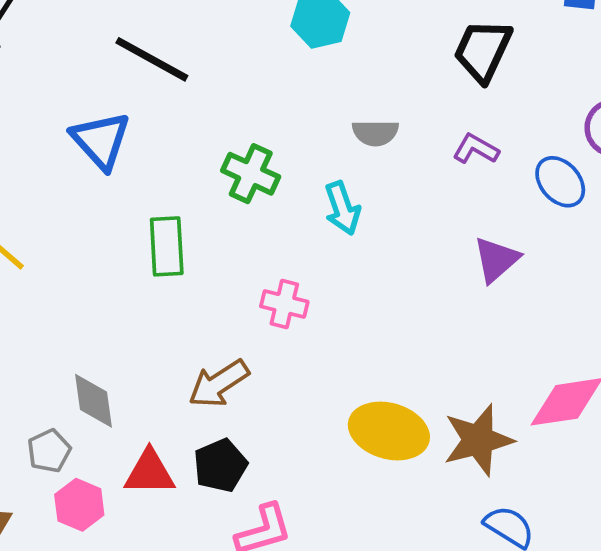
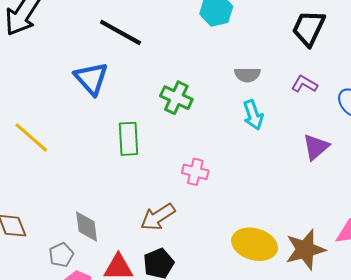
cyan arrow: (342, 208) -> (253, 115), moved

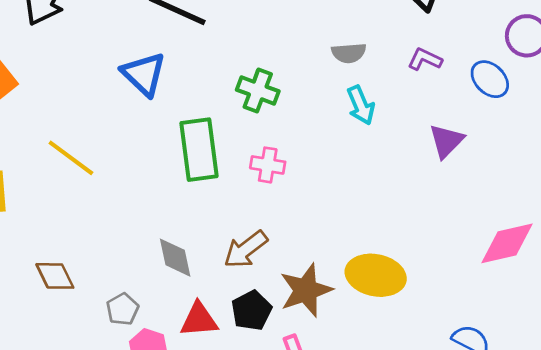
green rectangle: (129, 139) -> (199, 150), size x1.4
pink cross: (195, 172) -> (268, 165), moved
gray diamond: (87, 226) -> (175, 258), moved
brown star: (305, 250) -> (306, 290), moved

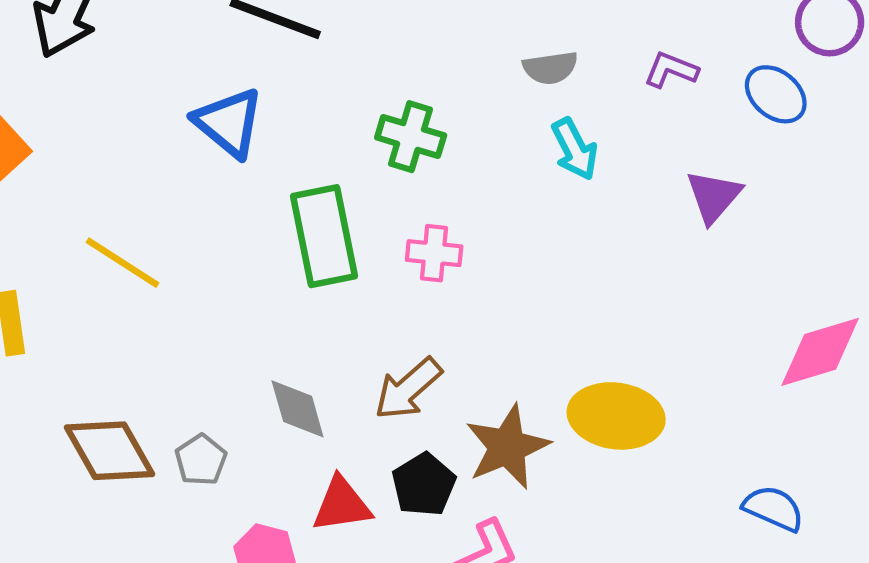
brown diamond: (55, 276) -> (110, 451), size x1.4
gray pentagon: (123, 309) -> (201, 460), moved

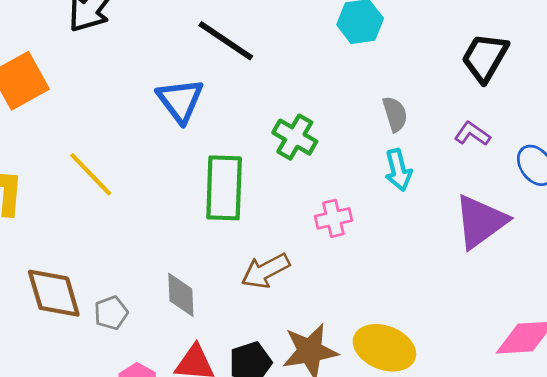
gray semicircle: (550, 68) -> (395, 114), turned -112
purple triangle: (714, 196) -> (480, 222), size x1.5
pink cross: (434, 253) -> (333, 218), moved, turned -32
brown arrow: (408, 389) -> (265, 271), moved

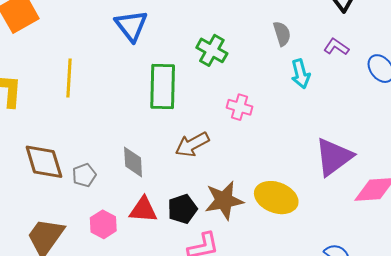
cyan arrow: (398, 170) -> (301, 74), moved
yellow line: (91, 174) -> (69, 78), turned 48
pink cross: (333, 218) -> (240, 107), turned 30
purple triangle: (480, 222) -> (334, 157), moved

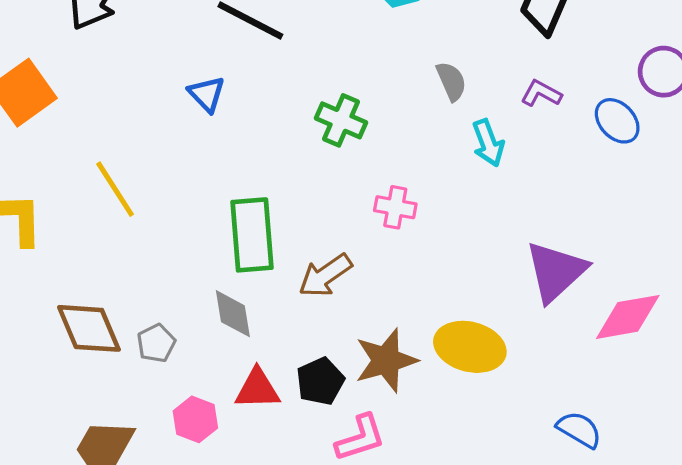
blue triangle: (131, 26) -> (207, 94), size x0.7
yellow line: (69, 78) -> (115, 189), turned -30
green rectangle: (163, 87) -> (252, 235), moved

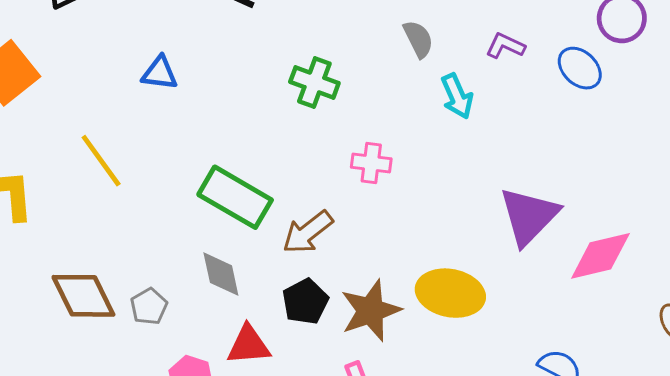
blue triangle: (207, 94) -> (160, 73), moved, turned -36
green rectangle: (252, 235) -> (235, 197), turned -52
black pentagon: (320, 381) -> (305, 302), moved

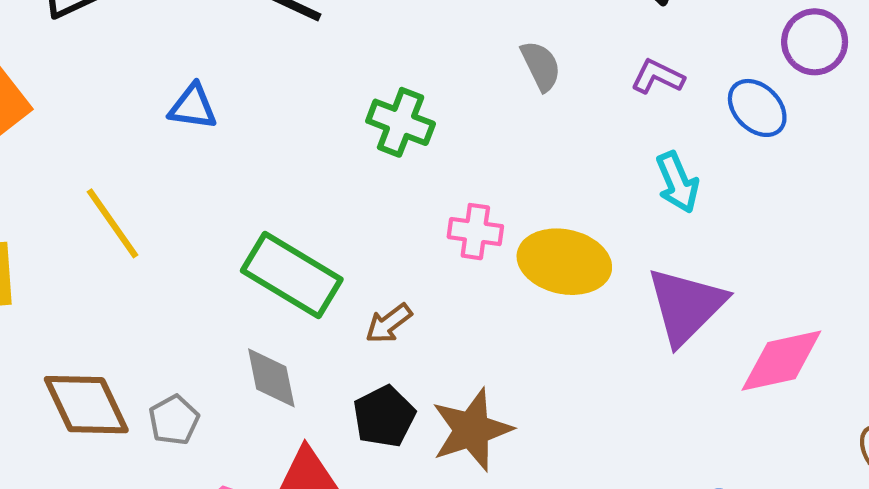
cyan arrow: (457, 96) -> (677, 182), moved
brown arrow: (308, 232) -> (389, 323), size x0.7
yellow ellipse: (450, 293) -> (564, 262), moved

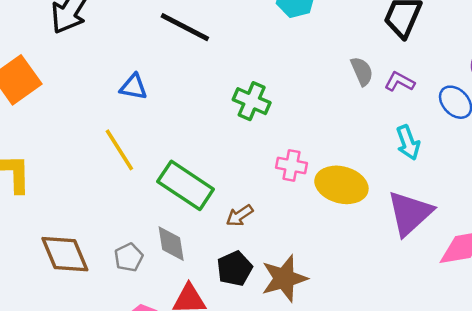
gray semicircle: (541, 66) -> (362, 71), moved
yellow line: (112, 223) -> (119, 150), moved
gray pentagon: (174, 420) -> (129, 257), moved

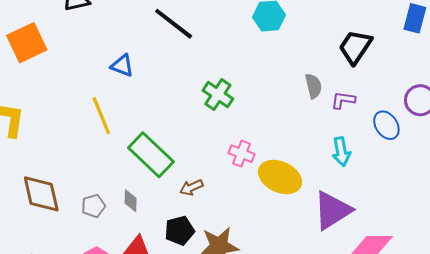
purple L-shape: (400, 82) -> (343, 100), turned -30
gray diamond: (171, 244) -> (131, 201), size x0.7

